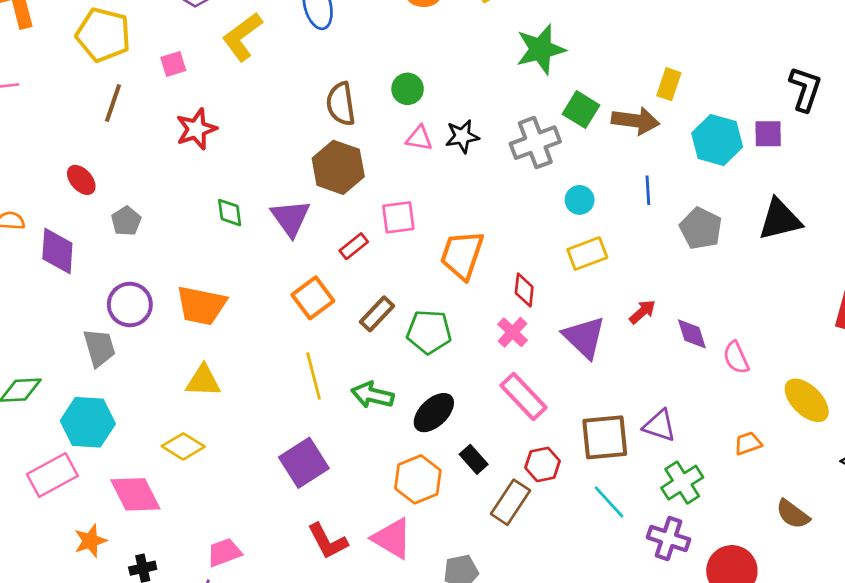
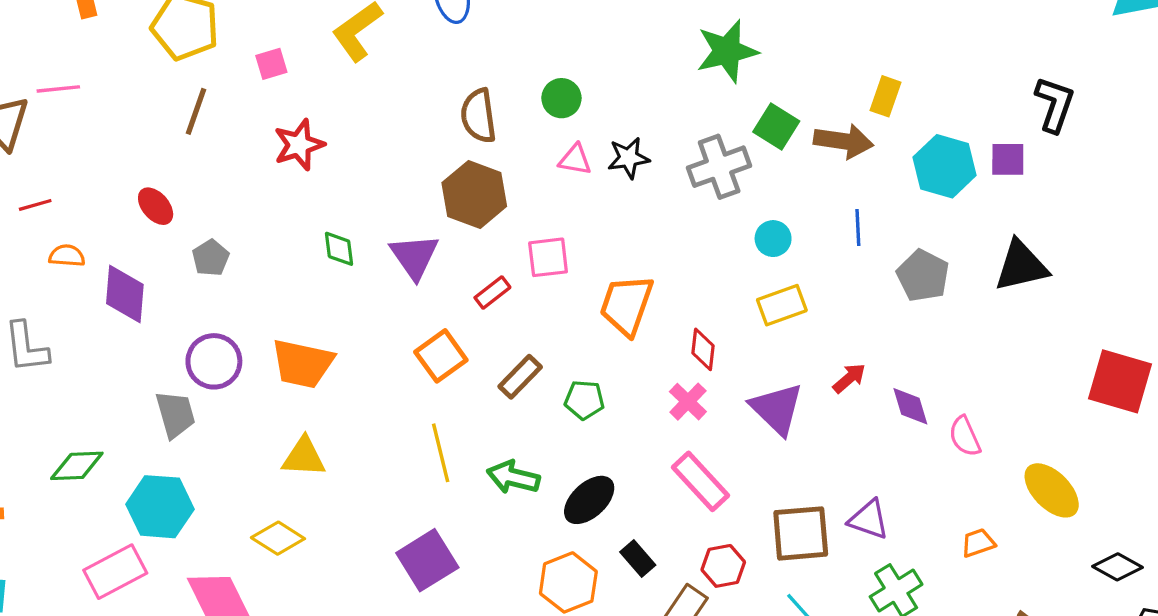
green pentagon: (429, 332) -> (584, 400), size x0.7

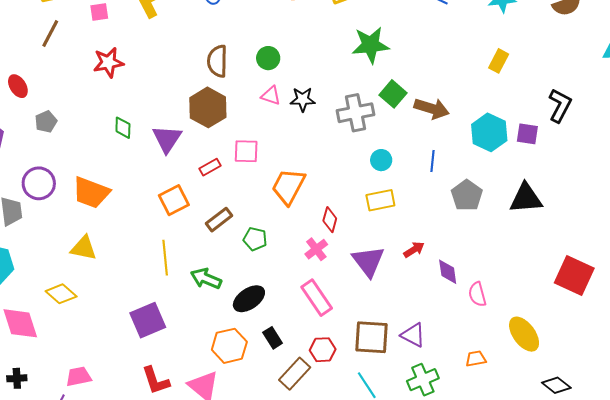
yellow rectangle: (886, 96) -> (499, 61), moved

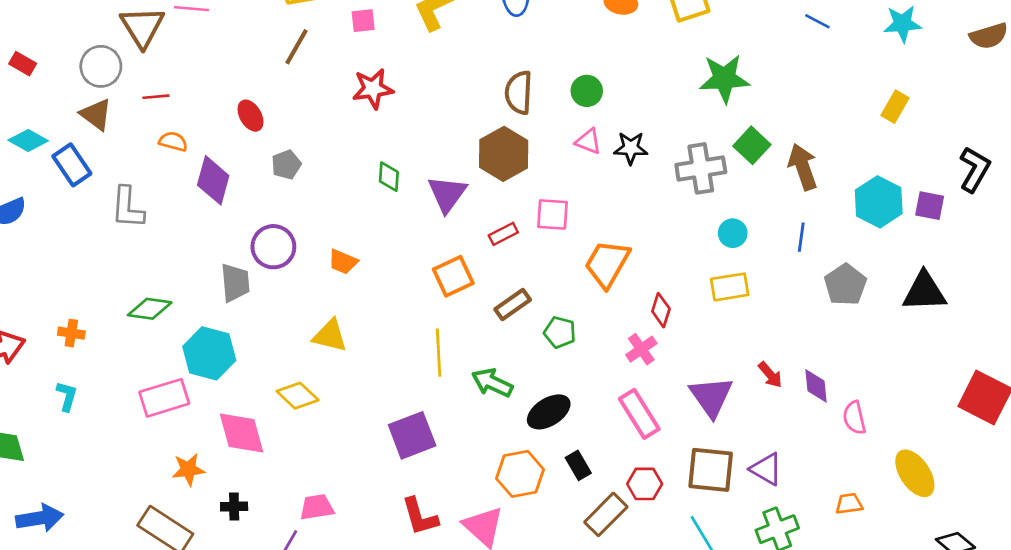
brown arrow: (432, 109) -> (803, 167), turned -128
orange trapezoid: (91, 193) -> (343, 262), size x0.6
red arrow: (414, 250) -> (770, 375), moved, turned 80
purple triangle: (368, 261) -> (711, 397), moved

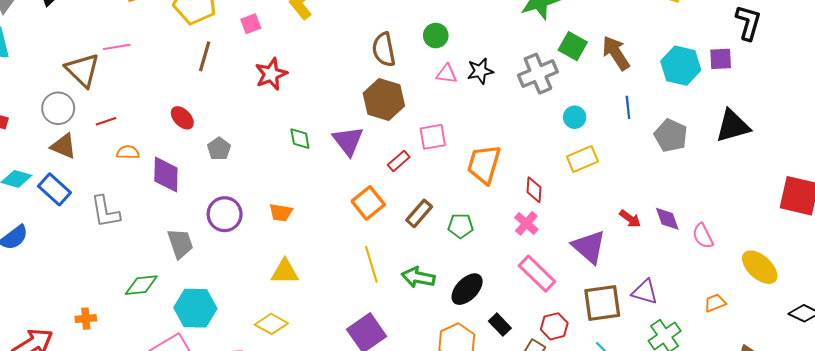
gray trapezoid: (235, 283) -> (180, 243), moved

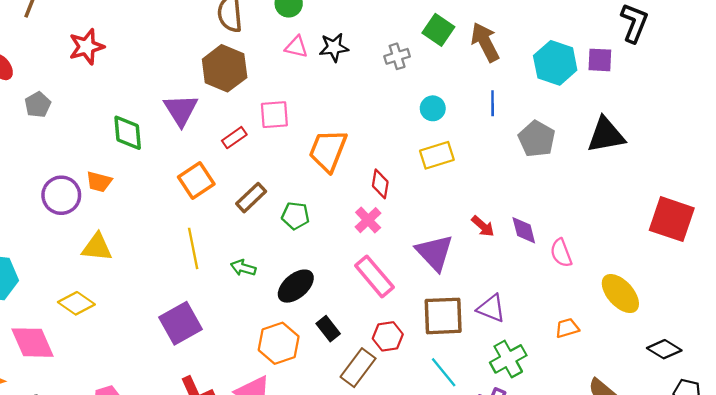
red star: (271, 74) -> (87, 47), moved
gray cross: (538, 74) -> (397, 56), size x0.6
green diamond: (300, 139) -> (128, 133), moved, size x1.4
purple circle: (225, 214) -> (61, 195), moved
green arrow: (418, 277) -> (243, 268), size x0.7

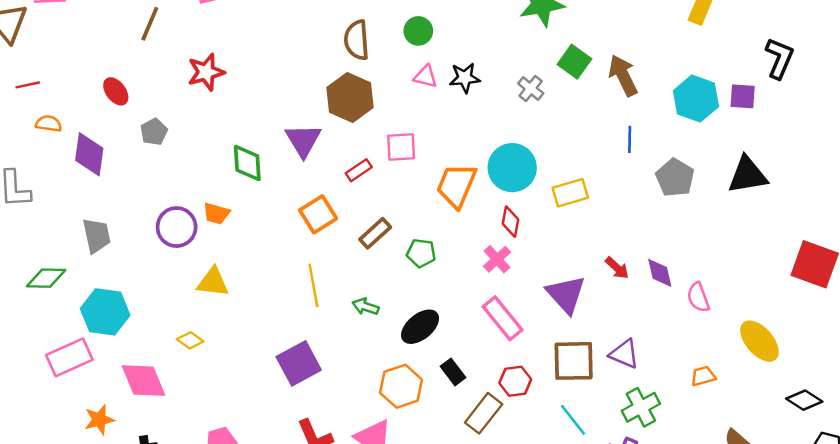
gray cross: (397, 56) -> (531, 88), turned -35
cyan circle: (433, 108) -> (512, 168), moved, size x1.8
yellow diamond: (76, 303) -> (190, 340), size x0.7

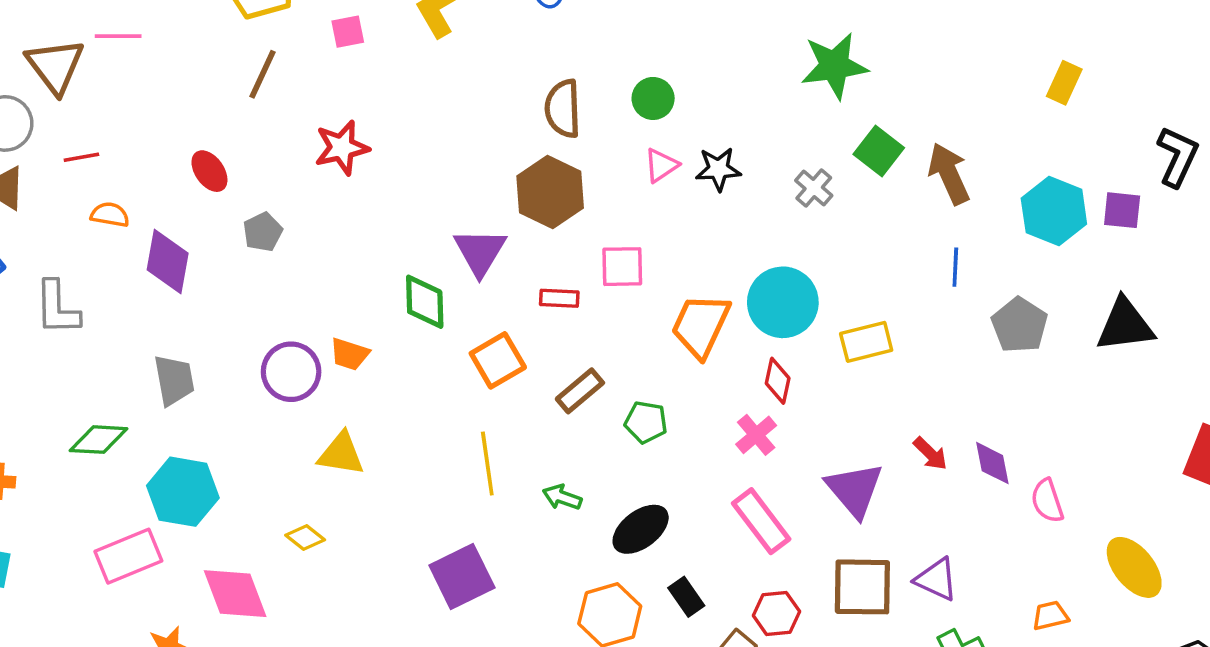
pink triangle: (425, 77) -> (661, 165), turned -50
green diamond: (247, 163) -> (425, 302), moved
red rectangle: (359, 170) -> (559, 298), turned 35

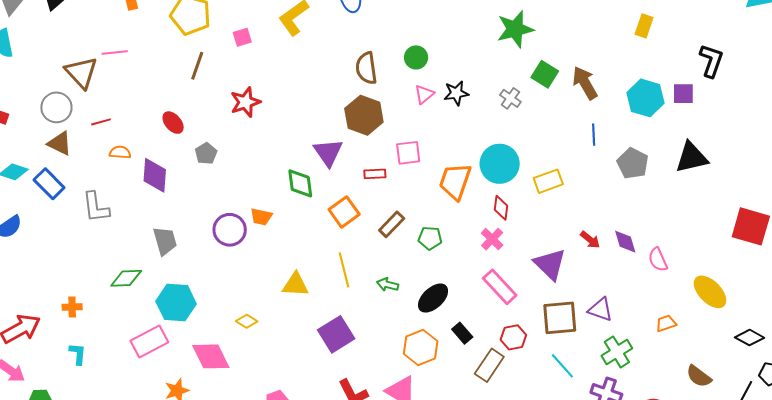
yellow triangle: (341, 454) -> (295, 285), moved

